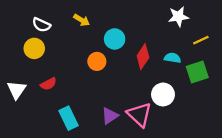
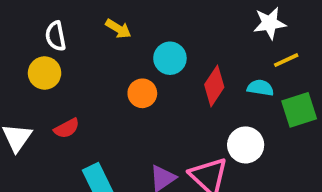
white semicircle: (41, 25) -> (56, 36), turned 54
yellow line: (201, 40) -> (286, 60), moved

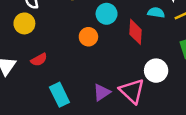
red diamond: (214, 86) -> (136, 32), turned -30
cyan semicircle: (260, 88) -> (156, 13), moved

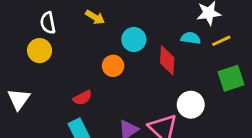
red semicircle: (39, 60) -> (83, 98), moved

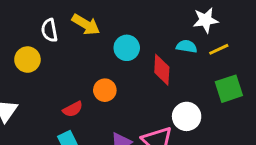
yellow arrow: (95, 17) -> (86, 24), size x1.4
white semicircle: (48, 23) -> (49, 30), moved
orange circle: (113, 66) -> (105, 90), moved

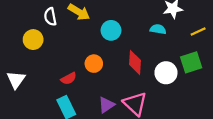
yellow line: (219, 49) -> (198, 32), moved
red diamond: (162, 70) -> (135, 62), moved
white circle: (187, 116) -> (166, 73), moved

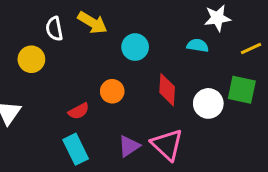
green square: (191, 62) -> (242, 90), turned 30

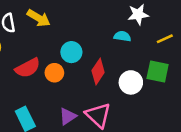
cyan circle: (135, 47) -> (71, 52), moved
red diamond: (167, 90) -> (98, 72), turned 30
red semicircle: (79, 111) -> (28, 68), moved, size x1.5

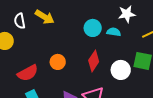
cyan circle: (71, 52) -> (93, 28), moved
red semicircle: (28, 68) -> (28, 73), moved

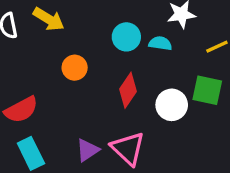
orange circle: (58, 62) -> (75, 68), moved

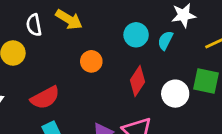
cyan semicircle: (160, 43) -> (165, 40), turned -72

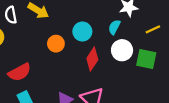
cyan circle: (136, 35) -> (82, 32), moved
white circle: (175, 94) -> (122, 50), moved

